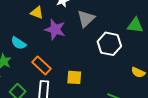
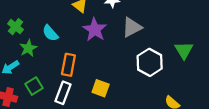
green triangle: (135, 25) -> (184, 50), turned 36
orange rectangle: (42, 65) -> (68, 65), turned 42

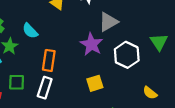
purple star: (95, 30) -> (91, 44), moved
green square: (34, 86) -> (17, 82), turned 35
yellow square: (101, 88) -> (95, 83), moved, turned -35

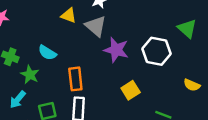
gray triangle: (108, 22) -> (96, 26), moved, turned -35

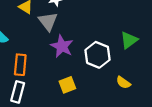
green triangle: (187, 29) -> (129, 40), turned 30
yellow semicircle: (192, 85) -> (123, 83), moved

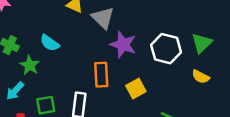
green triangle: (129, 40) -> (202, 43), moved
orange rectangle: (20, 65) -> (101, 75), moved

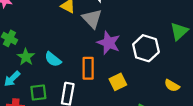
cyan semicircle: (50, 43) -> (53, 59), moved
green triangle: (202, 43) -> (179, 31), moved
yellow semicircle: (201, 77) -> (172, 86), moved

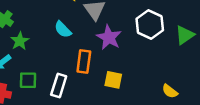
white hexagon: (146, 48) -> (150, 24), moved
cyan semicircle: (53, 59) -> (63, 29), moved
yellow square: (118, 82) -> (113, 80), turned 30

